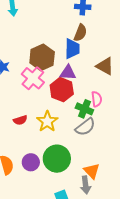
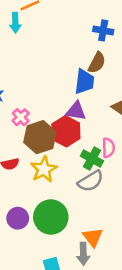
brown hexagon: (42, 57) -> (40, 137), moved
pink cross: (33, 78) -> (21, 117), moved, size x0.6

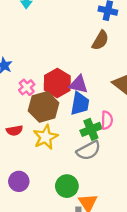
blue trapezoid: (84, 82) -> (80, 104), moved
red hexagon: (66, 131) -> (57, 83), moved
green cross: (92, 158) -> (91, 129), turned 36
green circle: (51, 217) -> (67, 186), moved, size x0.7

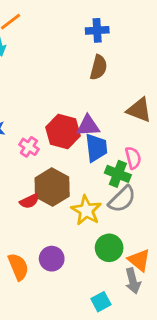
brown hexagon: (44, 107) -> (52, 187), moved
green cross: (91, 129) -> (118, 174), turned -30
yellow star: (46, 137) -> (86, 210), moved

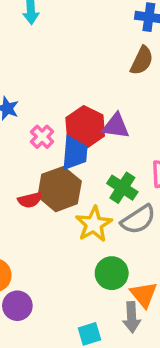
blue trapezoid: (96, 148) -> (75, 153), moved
green cross: (118, 174) -> (122, 188), moved
purple circle: (52, 259) -> (17, 306), moved

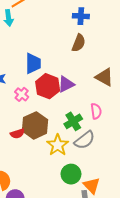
purple triangle: (116, 126) -> (66, 84), turned -30
blue trapezoid: (75, 153) -> (33, 63), moved
green cross: (122, 188) -> (73, 121), turned 30

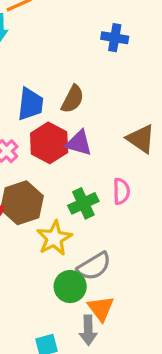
brown semicircle: (79, 43) -> (73, 99), moved
purple triangle: (66, 84) -> (79, 143), turned 36
gray semicircle: (85, 140) -> (94, 266), moved

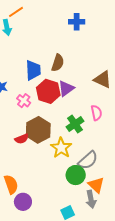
purple triangle: (79, 143) -> (66, 88), turned -42

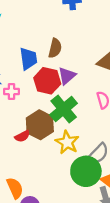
pink cross: (24, 101) -> (11, 91), moved, turned -32
green cross: (75, 124) -> (64, 109), moved, size x1.4
green circle: (76, 175) -> (86, 171), size x1.4

